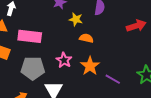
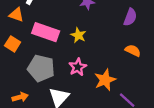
yellow star: (76, 19) -> (78, 35), moved
orange semicircle: (86, 38) -> (133, 51), moved

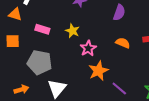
pink rectangle: (46, 32) -> (42, 29), size x0.6
orange square: (13, 44) -> (13, 41), turned -32
pink star: (78, 67) -> (88, 48), moved

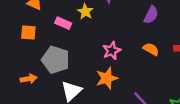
yellow star: (72, 31) -> (85, 12), moved
orange star: (98, 71) -> (107, 78), moved
orange arrow: (21, 89) -> (29, 79), moved

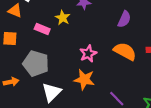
orange semicircle: (151, 49) -> (125, 51), size x1.5
orange star: (107, 78) -> (84, 79), turned 30

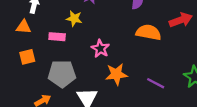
pink star: (88, 54) -> (100, 49), moved

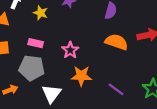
yellow star: (74, 19) -> (41, 13), moved
pink rectangle: (57, 37) -> (36, 43), moved

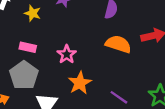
gray pentagon: (32, 68) -> (24, 75), turned 30
orange star: (81, 76) -> (80, 83), turned -30

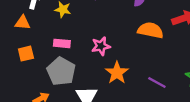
pink star: (67, 54) -> (101, 46), turned 30

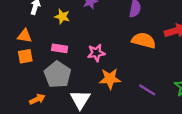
orange triangle: (23, 23) -> (24, 36), moved
orange star: (117, 73) -> (110, 79), turned 30

